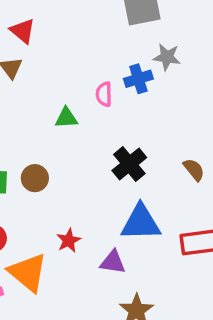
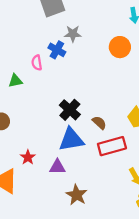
blue cross: (138, 79) -> (57, 50), turned -35
black cross: (129, 164) -> (70, 110), moved
brown semicircle: (194, 170) -> (99, 123), moved

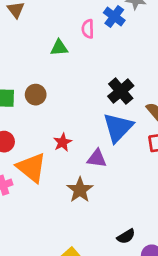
blue triangle: (71, 140) -> (118, 127), turned -44
brown star: (77, 195) -> (80, 190), moved

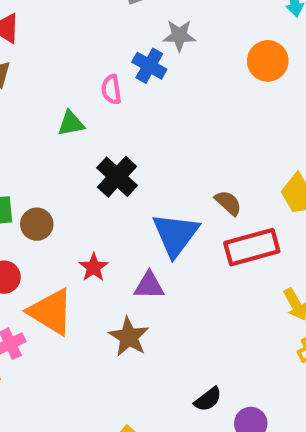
black cross: (121, 91) -> (117, 177), moved
brown circle: (36, 95) -> (37, 224), moved

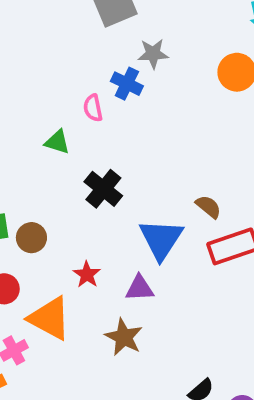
green triangle: (71, 124) -> (57, 142), turned 32

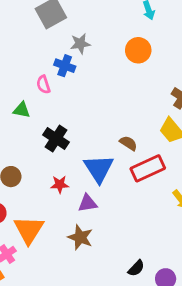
red star: (87, 274) -> (60, 184), moved, turned -30
orange triangle: (50, 318) -> (29, 230), turned 40

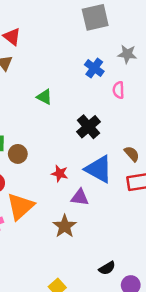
gray star: (80, 44) -> (127, 54), moved
pink semicircle: (43, 84) -> (118, 90), moved
black cross: (56, 138) -> (89, 127), moved
blue triangle: (99, 168) -> (99, 169), turned -44

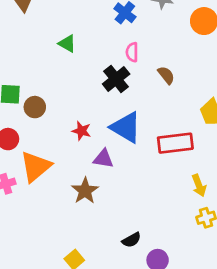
pink semicircle: (118, 90) -> (132, 52), moved
brown semicircle: (132, 154) -> (166, 75), moved

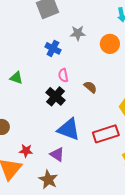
red star: (81, 131) -> (26, 151), moved
purple triangle: (103, 159) -> (57, 154), turned 35

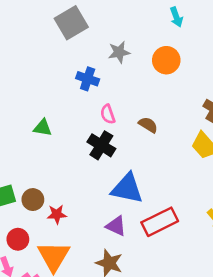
red rectangle: (106, 134) -> (160, 222), moved
red star: (26, 151) -> (57, 214), moved

